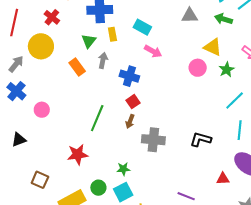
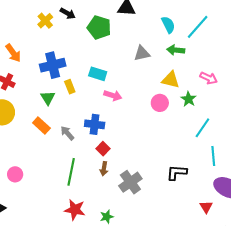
gray arrow: (103, 60) -> (67, 133), moved, turned -42
gray cross: (153, 140) -> (130, 182), turned -30
red star: (78, 154) -> (75, 210), moved, turned 30
red triangle: (223, 179) -> (206, 207), turned -48

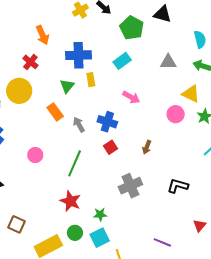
cyan rectangle: (98, 74) -> (122, 61), moved, turned -66
brown arrow: (104, 169) -> (147, 147), moved
pink circle: (15, 174) -> (35, 155), moved

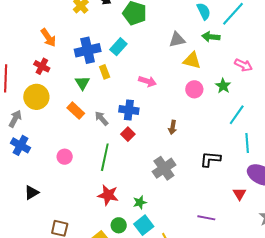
cyan rectangle: (122, 61) -> (118, 47), moved
yellow triangle: (191, 94) -> (192, 60), moved
red square: (111, 147) -> (128, 134), moved

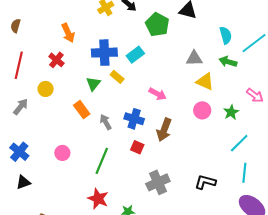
yellow rectangle: (105, 72) -> (117, 77), turned -40
yellow circle: (36, 97) -> (46, 89), size x0.6
brown arrow: (172, 127) -> (164, 130), moved, size x1.6
red square: (128, 134) -> (137, 147), moved, turned -32
blue cross: (20, 145) -> (19, 152), moved

